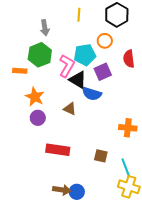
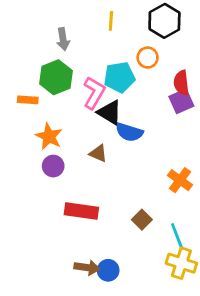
purple square: (103, 72) -> (181, 101), moved
orange cross: (128, 128) -> (180, 180), turned 30
brown square: (101, 156) -> (142, 220), turned 32

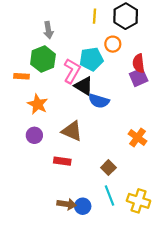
yellow line: (111, 21) -> (95, 16), moved
brown triangle: (98, 153) -> (72, 131), moved, size x1.5
purple circle: (53, 166) -> (34, 135), moved
red rectangle: (81, 211) -> (62, 161), size x0.7
cyan line: (177, 236) -> (110, 195), moved

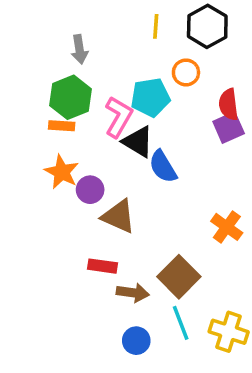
orange rectangle: (21, 76) -> (62, 126), moved
blue semicircle: (99, 101) -> (163, 167), turned 42
purple circle: (34, 135) -> (90, 190), moved
brown square: (108, 168) -> (179, 277), size x1.6
brown arrow: (67, 204) -> (133, 293), moved

